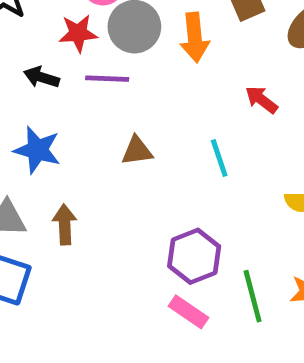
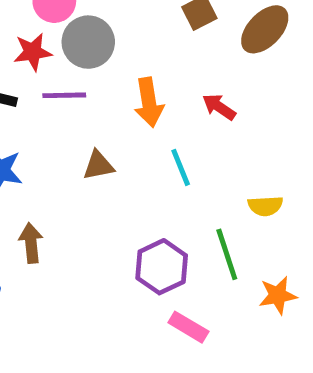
orange arrow: (195, 37) -> (149, 102), moved
green line: (253, 296) -> (227, 254), moved
pink rectangle: (188, 312) -> (188, 327), moved

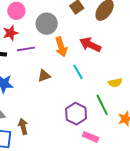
gray circle: (88, 42) -> (47, 24), moved
red arrow: (219, 107) -> (90, 45), size x1.5
brown arrow: (31, 243) -> (23, 126), moved

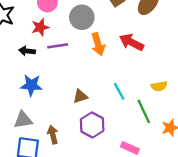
cyan line: (78, 72) -> (119, 91), moved
brown triangle: (44, 76) -> (80, 96), moved
purple hexagon: (76, 114) -> (92, 125), moved

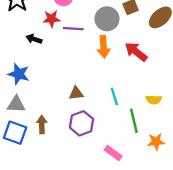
gray circle: (82, 17) -> (107, 19), moved
purple line: (58, 46) -> (73, 29), moved
blue star: (31, 85) -> (19, 74), moved

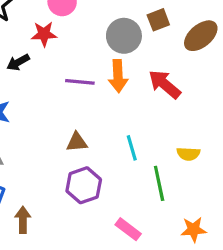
purple line: (73, 29) -> (80, 82), moved
black arrow: (34, 39) -> (18, 62), turned -49
brown arrow: (42, 125) -> (23, 220), moved
orange star: (156, 142) -> (193, 230), moved

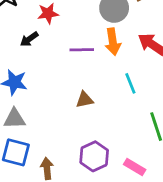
cyan line: (132, 148) -> (130, 83), moved
purple hexagon: (84, 185) -> (94, 156), moved

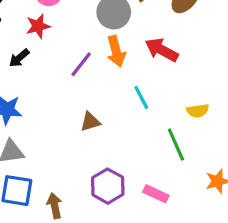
purple line: (82, 50) -> (81, 64), turned -45

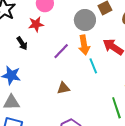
black arrow: (19, 58) -> (22, 43), turned -88
cyan line: (141, 98) -> (93, 66), moved

